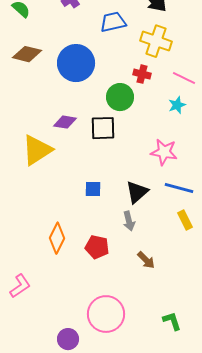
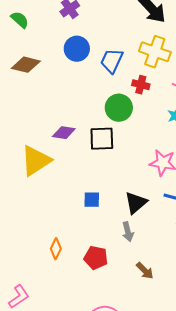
blue trapezoid: (113, 22) -> (112, 61), moved, turned -52
blue circle: (76, 63) -> (77, 49), moved, size x0.7
orange diamond: (57, 238) -> (56, 249), size x0.7

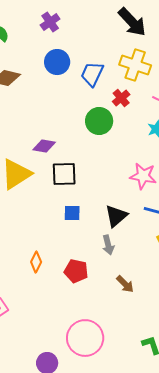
red cross: (141, 85) -> (121, 98), turned 36
black square: (102, 139) -> (64, 174), moved

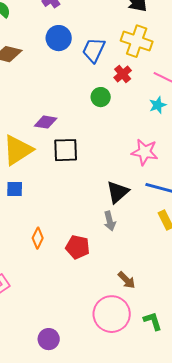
green circle: (99, 121) -> (101, 97), size x0.7
blue square: (72, 213) -> (15, 189), moved
brown arrow: (125, 284) -> (127, 280), moved
pink circle: (85, 338) -> (112, 314), moved

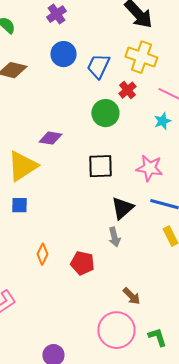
green circle: (101, 97) -> (105, 113), size x1.4
black square: (66, 150) -> (100, 166), moved

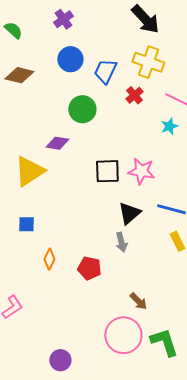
green circle: (105, 113) -> (82, 109), moved
pink star: (149, 168) -> (141, 171), moved
blue square: (19, 205) -> (26, 224), moved
green L-shape: (157, 337) -> (164, 342), size x1.5

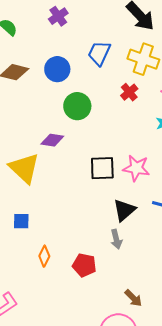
blue circle: (70, 59) -> (57, 69), moved
blue trapezoid: (105, 71) -> (99, 53), moved
yellow triangle: (29, 171) -> (24, 168), turned -44

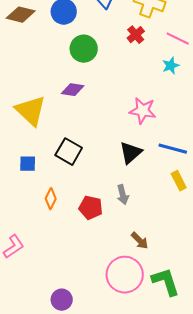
purple diamond: (52, 140) -> (73, 90), moved
black square: (102, 168) -> (69, 152), moved, turned 32
gray arrow: (116, 239) -> (123, 195), moved

